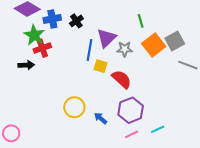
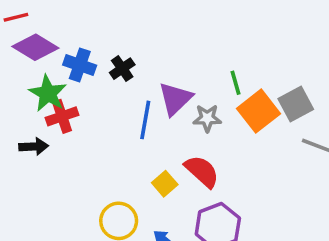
blue cross: (52, 19) -> (80, 65), turned 30
green line: (141, 21) -> (236, 83), moved
yellow square: (100, 66) -> (165, 184), moved, turned 32

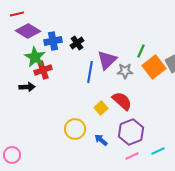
blue cross: (80, 65) -> (53, 41), turned -30
green line: (236, 83) -> (141, 51), turned 40

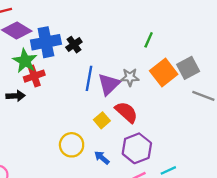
blue cross: (53, 41) -> (46, 42), size x1.4
green line: (141, 51) -> (149, 40), moved
purple triangle: (107, 60) -> (109, 84), moved

